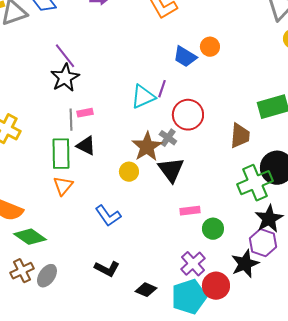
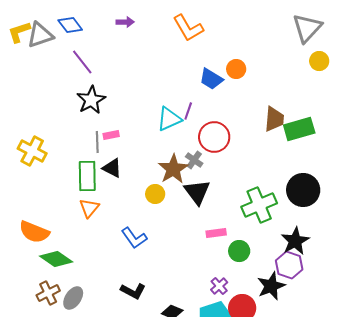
purple line: (65, 56) -> (82, 62), moved
brown trapezoid: (240, 136) -> (274, 119), moved
green cross: (255, 183) -> (259, 205), moved
purple cross: (193, 264) -> (219, 286), size x0.7

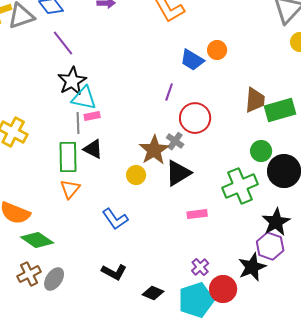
cyan triangle: (169, 119) -> (84, 98), moved, turned 36
black triangle: (197, 192) -> (178, 173), turned 36
green circle: (239, 251) -> (261, 151), moved

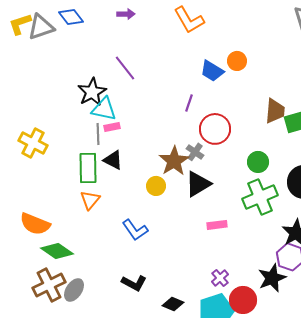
purple line: (63, 43) -> (125, 68), moved
green circle: (261, 151) -> (258, 162), moved
brown cross: (29, 274) -> (49, 285), size x1.4

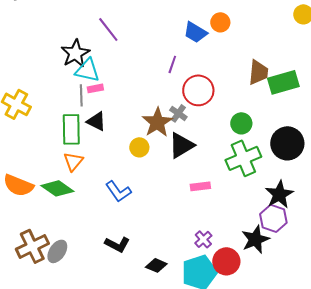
green diamond: (57, 251) -> (57, 188), moved

